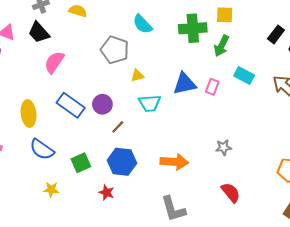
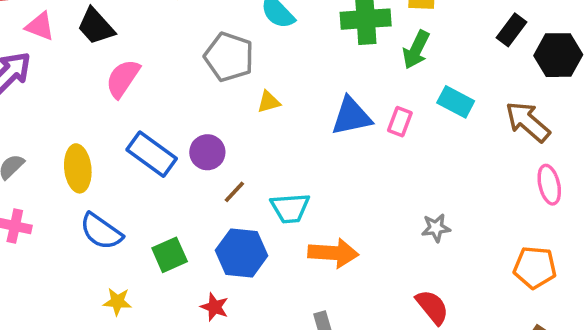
cyan trapezoid: (150, 103) -> (290, 208), moved
gray star: (224, 147) -> (436, 228), moved

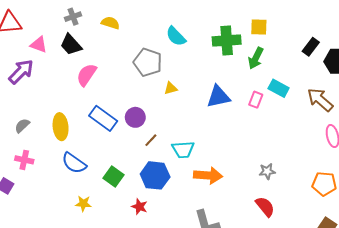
pink rectangle: (400, 122) -> (256, 100), moved
gray star: (436, 228) -> (267, 171), moved
green square: (170, 255) -> (113, 177), turned -30

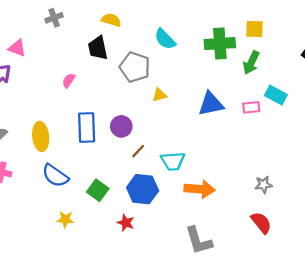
yellow semicircle: (110, 23) -> (111, 20), moved
black trapezoid: (71, 45) -> (98, 48), moved, turned 30
pink semicircle: (86, 75) -> (69, 80), size x0.6
pink rectangle: (256, 100) -> (251, 107), turned 63
blue rectangle: (103, 118) -> (87, 128), turned 52

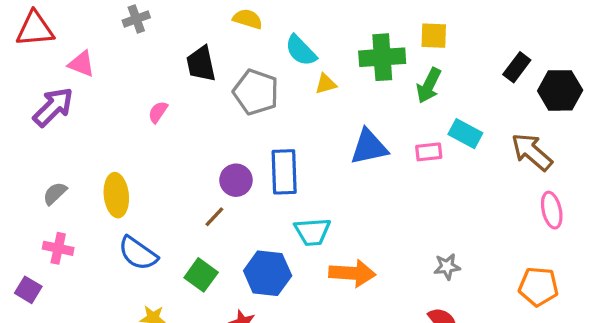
yellow semicircle: (111, 20) -> (248, 19), moved
yellow triangle: (159, 95) -> (326, 84), moved
blue rectangle: (87, 128) -> (284, 172), moved
brown line: (138, 151) -> (214, 217), moved

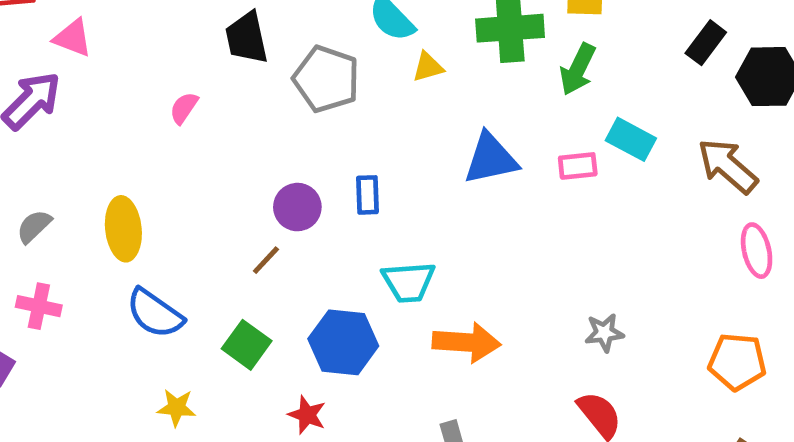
blue rectangle: (284, 172) -> (367, 195), size x0.6

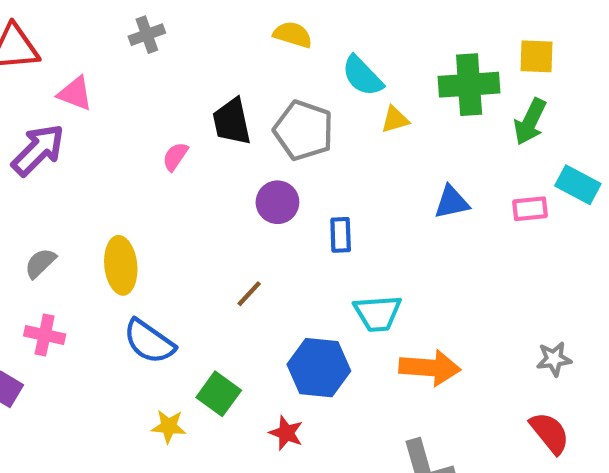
black trapezoid: (247, 38) -> (232, 122), moved
blue triangle: (491, 159) -> (452, 202), size x0.7
purple circle: (297, 207) -> (277, 202), moved
green square: (247, 345) -> (219, 394), moved

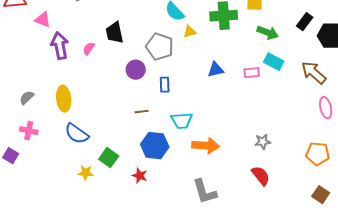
green arrow: (530, 122) -> (268, 33), moved, turned -95
gray pentagon: (304, 130) -> (160, 47), moved
purple arrow: (38, 150) -> (60, 46), moved, turned -56
brown line: (249, 294) -> (142, 112), moved, turned 40

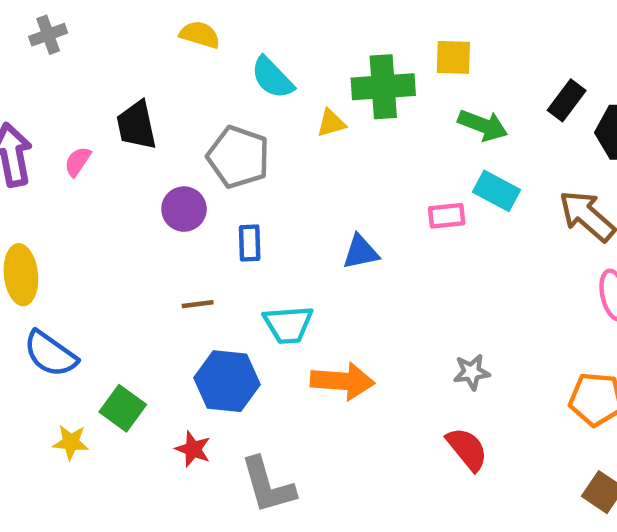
yellow triangle: (190, 32) -> (331, 123), moved
blue triangle: (216, 70) -> (361, 252), moved
gray L-shape: (205, 192) -> (268, 485), moved

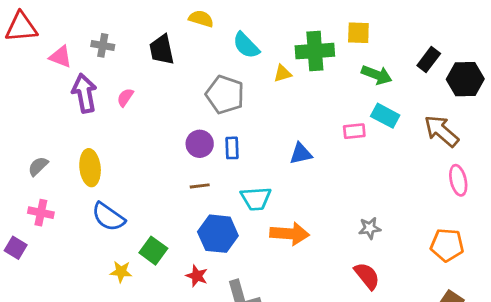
gray cross: (48, 35) -> (103, 45), moved, turned 30
black trapezoid: (136, 125) -> (162, 50), moved
purple circle: (184, 209) -> (200, 144), moved

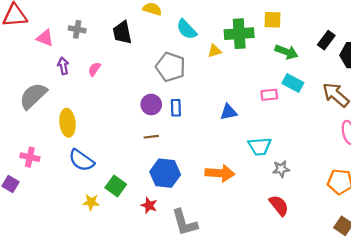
purple arrow: (84, 93) -> (63, 66), size x0.6
gray semicircle: (38, 166) -> (33, 96), moved, size x1.8
cyan trapezoid: (256, 199) -> (260, 146), moved

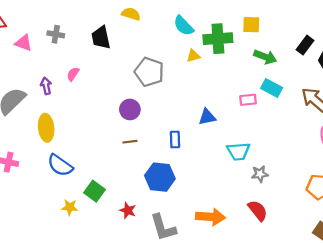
cyan semicircle: (187, 29) -> (184, 26), moved
purple arrow: (63, 66) -> (46, 86), moved
blue rectangle: (176, 108) -> (175, 140), moved
blue hexagon: (165, 173) -> (160, 177), moved
orange arrow: (220, 173) -> (210, 217), moved

